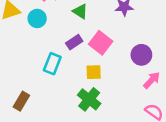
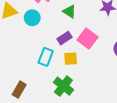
yellow square: (94, 72) -> (71, 59), moved
green cross: (89, 99) -> (63, 86), moved

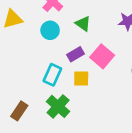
cyan circle: (32, 18) -> (50, 30), moved
green cross: (63, 86) -> (58, 106), moved

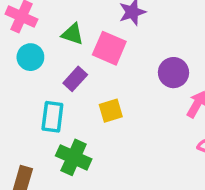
pink square: (102, 56) -> (109, 48), moved
yellow square: (81, 78) -> (111, 111), moved

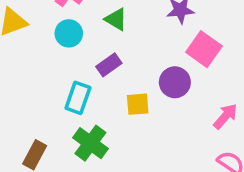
pink square: (109, 48) -> (204, 49), moved
purple circle: (173, 73) -> (175, 82), moved

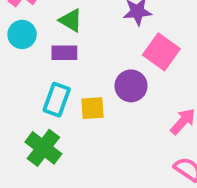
purple rectangle: (109, 65) -> (64, 53), moved, turned 35
cyan rectangle: (78, 98) -> (57, 100), moved

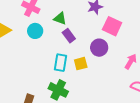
purple rectangle: (64, 53) -> (69, 36), moved, turned 64

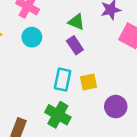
green triangle: (60, 18) -> (76, 22), moved
purple circle: (99, 48) -> (116, 107), moved

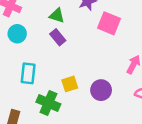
cyan rectangle: (63, 80) -> (28, 73), moved
yellow square: (89, 82) -> (70, 84), moved

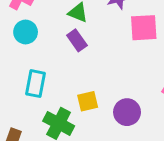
pink square: (109, 23) -> (144, 28), turned -30

